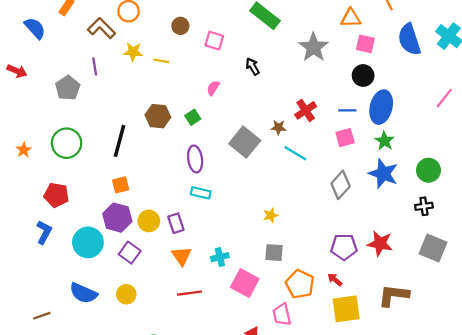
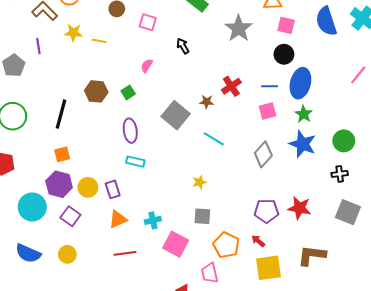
cyan line: (295, 153) -> (214, 139), moved
orange triangle: (182, 256) -> (118, 219), turned 42

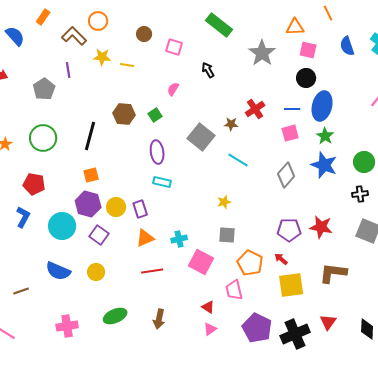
blue semicircle: (326, 21) -> (347, 46), size x0.7

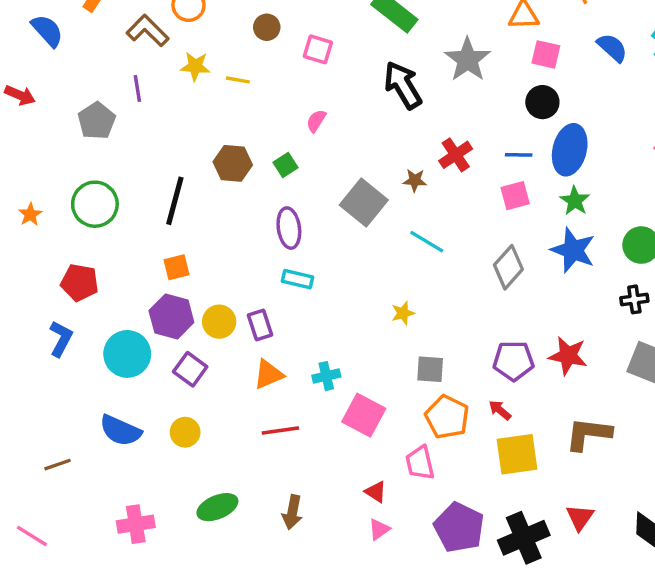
blue semicircle: (347, 46) -> (612, 48), turned 150
black arrow: (208, 70) -> (403, 85), moved, size x1.8
gray square: (227, 235) -> (430, 369), moved

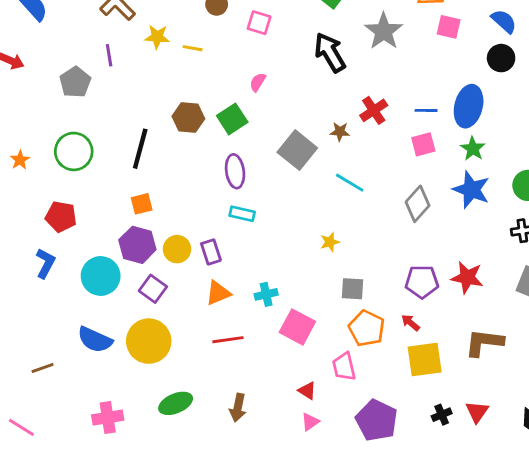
black circle: (542, 102) -> (501, 58), moved
green square: (285, 165) -> (232, 119), size x1.5
yellow circle: (185, 432) -> (149, 341), size x1.8
black cross: (524, 538) -> (442, 415), moved, size x0.5

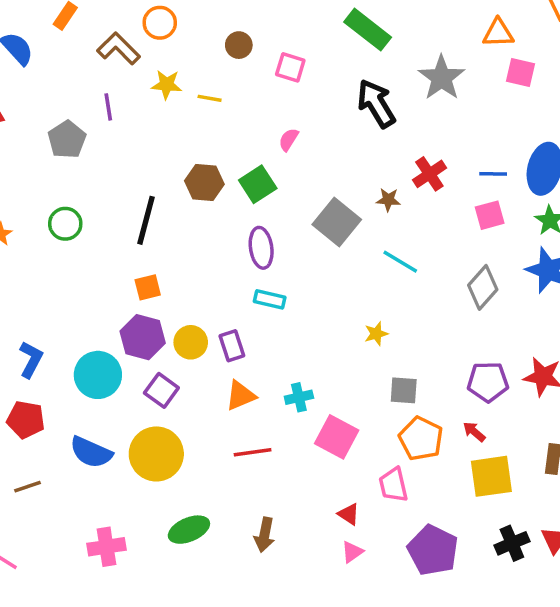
green circle: (74, 151) -> (65, 224), size x0.7
red pentagon: (61, 217) -> (26, 420), moved
black cross: (442, 415) -> (512, 543), size x1.4

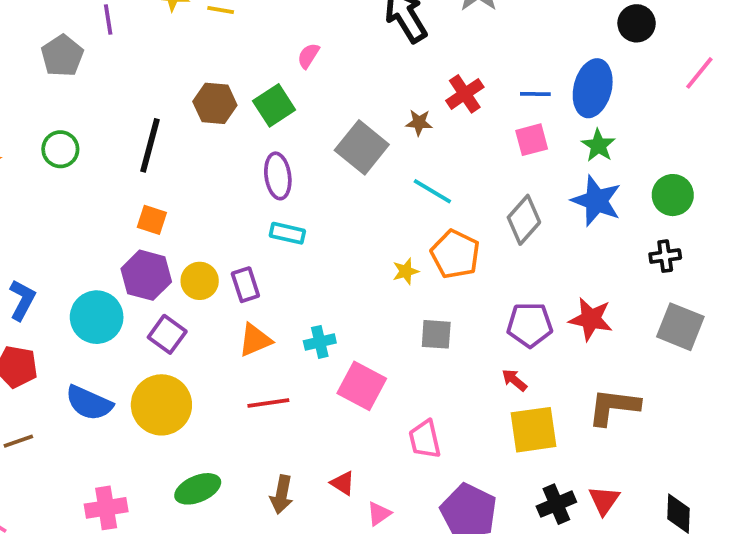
orange square: (148, 287) -> (152, 220), turned 32
orange pentagon: (421, 439) -> (455, 254), moved
red triangle: (349, 514) -> (343, 483), moved

